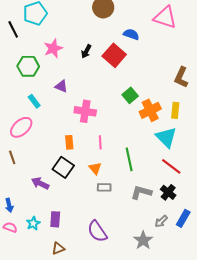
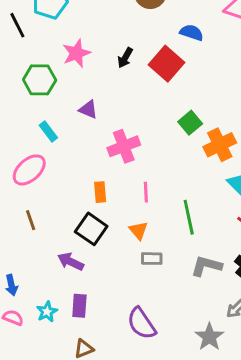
pink cross: (85, 111) -> (124, 146), turned -30
brown line: (12, 157) -> (31, 220), moved
purple arrow: (40, 183) -> (71, 261), moved

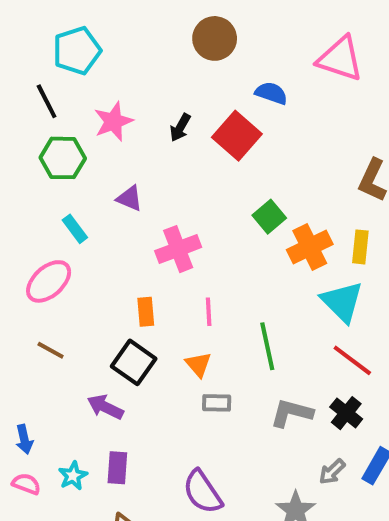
black line: (17, 25) -> (47, 101), moved
brown line: (31, 220) -> (51, 350), turned -42

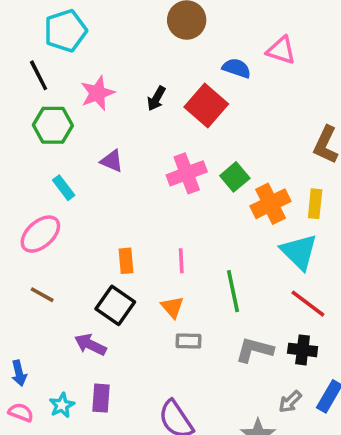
pink triangle: (340, 59) -> (281, 50), moved, size x0.7
pink cross: (178, 249) -> (187, 173), moved
black cross: (346, 413) -> (303, 350), turned -32

